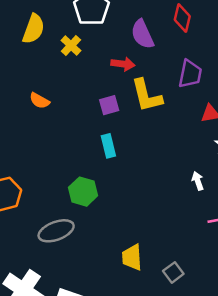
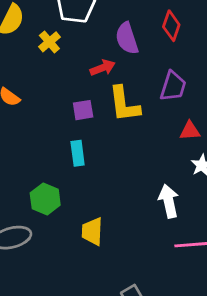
red arrow: (123, 64) -> (103, 68), turned -35
white arrow: (198, 181) -> (169, 201), size x1.6
yellow trapezoid: (132, 257) -> (92, 231), moved

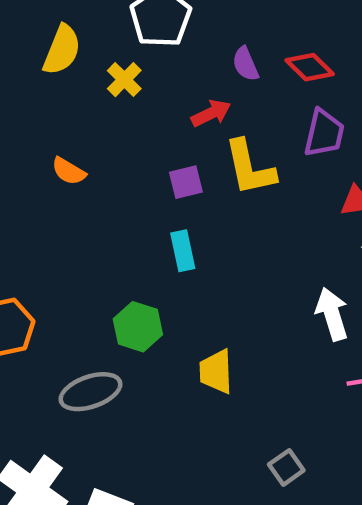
red diamond: (171, 26) -> (310, 67), moved, turned -60
purple semicircle: (127, 38) -> (245, 64), size x0.7

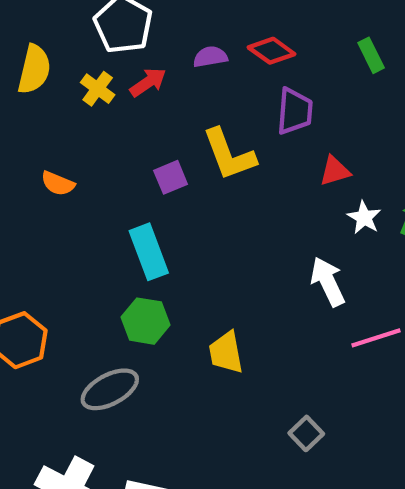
purple semicircle: (245, 64) -> (210, 57), turned 112
red arrow: (211, 113) -> (148, 82), moved
cyan rectangle: (183, 251) -> (149, 252), moved, size x1.4

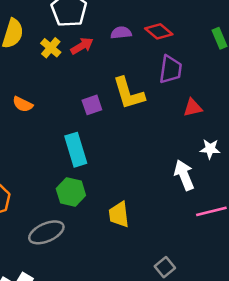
white star: (364, 218) -> (210, 149), moved, turned -30

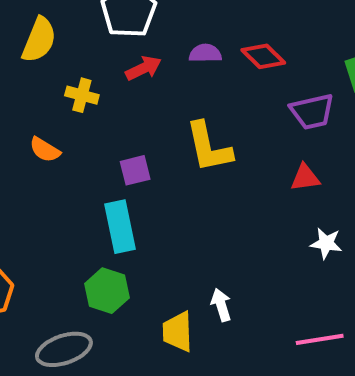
yellow cross: (51, 48) -> (82, 95), moved, turned -30
purple trapezoid: (171, 69) -> (312, 112), moved, turned 64
purple square: (92, 105) -> (135, 170), moved
white arrow: (184, 175) -> (221, 305), moved, size x0.7

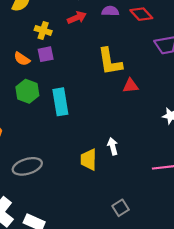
purple square: (135, 170) -> (46, 54), moved
red triangle: (305, 178) -> (131, 86), moved
green hexagon: (107, 291) -> (27, 91), moved

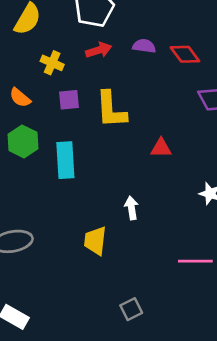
purple square: (46, 54) -> (69, 100), moved
yellow L-shape: (110, 61) -> (111, 110), moved
white arrow: (113, 146) -> (131, 208), moved

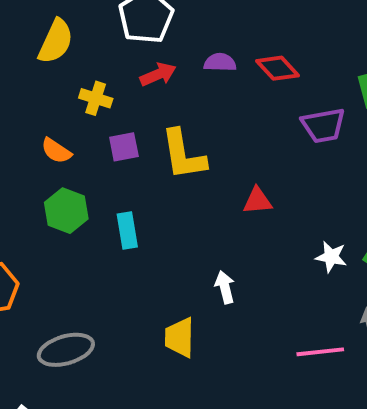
cyan rectangle: (65, 160) -> (127, 230), size x0.7

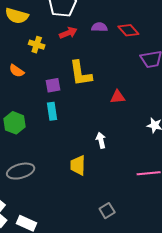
yellow semicircle: (56, 41) -> (17, 16), turned 80
purple square: (124, 147) -> (53, 85), moved
green hexagon: (66, 211) -> (15, 123), moved

